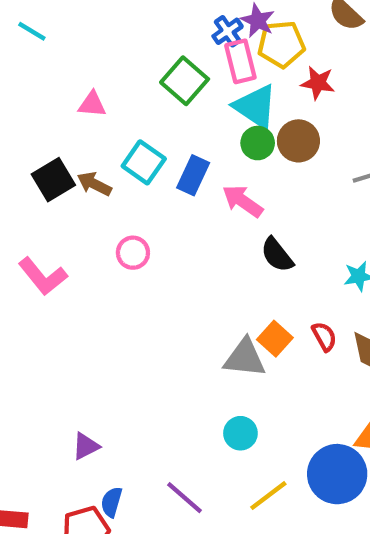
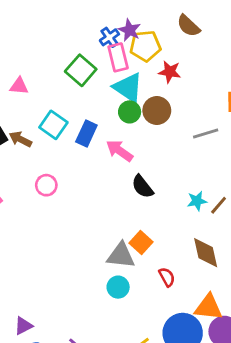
red semicircle: (324, 336) -> (167, 277), moved
cyan circle: (240, 433) -> (118, 287), moved
purple triangle: (86, 446) -> (23, 326), moved

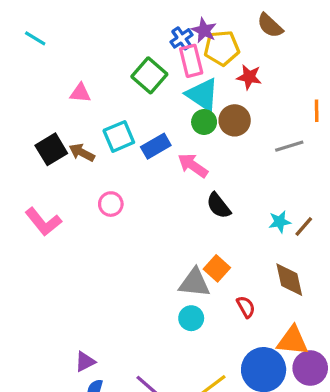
cyan square: (53, 125) -> (119, 136), turned 32
blue rectangle: (86, 133) -> (156, 146), turned 35

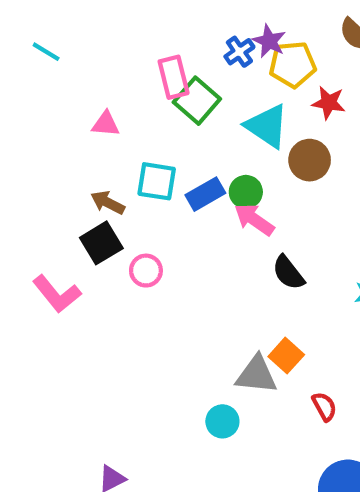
pink rectangle: (191, 61) -> (174, 77), moved
green circle: (204, 122) -> (246, 192), moved
cyan square: (119, 136) -> (157, 181), turned 32
black square: (51, 149) -> (101, 243), moved
cyan circle: (191, 318) -> (222, 421), moved

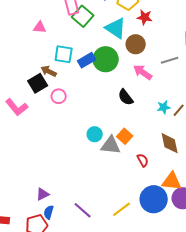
green circle: (246, 192) -> (106, 59), size x1.6
brown arrow: (108, 203) -> (49, 71), moved
pink arrow: (254, 220) -> (143, 72), moved
cyan circle: (222, 421) -> (95, 134), moved

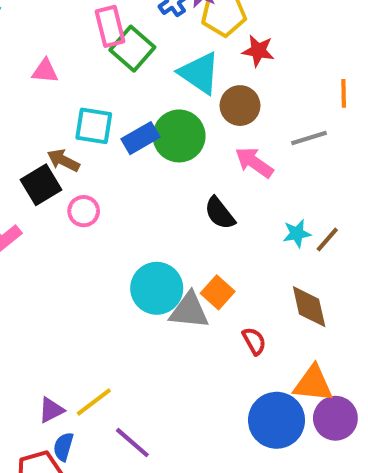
cyan circle: (95, 134) -> (157, 288), size x1.6
yellow line: (122, 209) -> (94, 402), moved

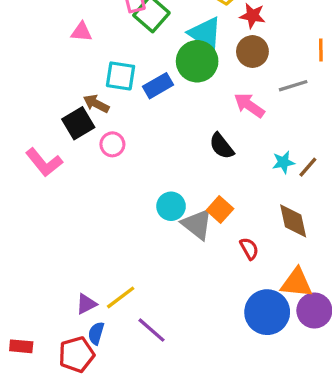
brown circle: (240, 106) -> (252, 52), moved
green circle: (179, 136) -> (197, 61), moved
cyan circle: (157, 288) -> (171, 206), size x0.7
gray triangle: (189, 311) -> (197, 224), turned 32

